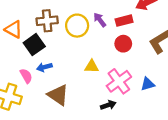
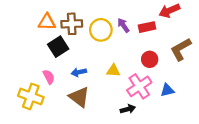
orange triangle: (14, 29) -> (47, 22), moved, turned -30
red circle: (123, 44) -> (150, 59), moved
blue arrow: (44, 67) -> (79, 72), moved

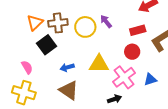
orange triangle: (47, 22) -> (35, 23), turned -42
red rectangle: (147, 27) -> (138, 30), moved
yellow triangle: (113, 71) -> (99, 64), size x1.5
pink semicircle: (49, 77) -> (27, 67), moved

